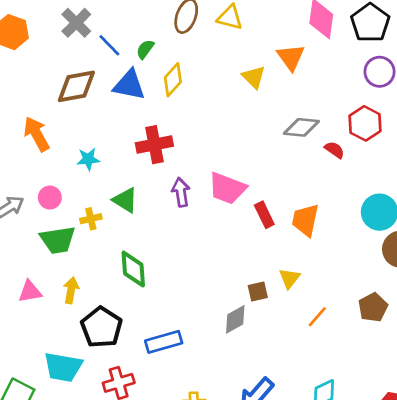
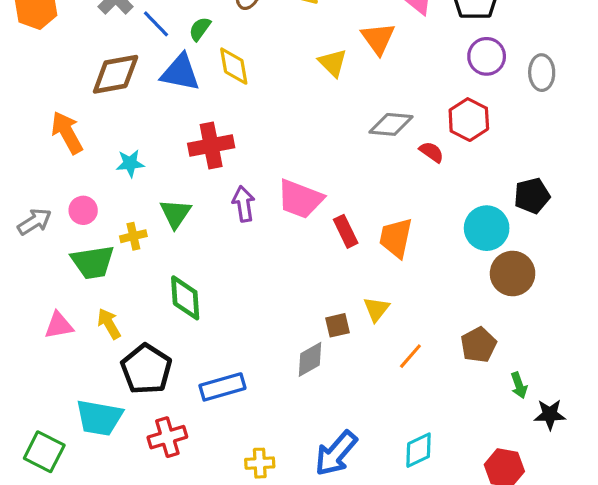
yellow diamond: (173, 80) -> (234, 66), turned -52
green triangle: (125, 200) -> (175, 214), turned 32
yellow arrow: (71, 290) -> (109, 324), turned -40

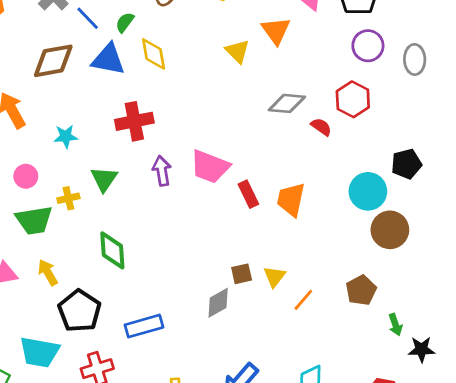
yellow triangle: (376, 309) -> (274, 277), moved

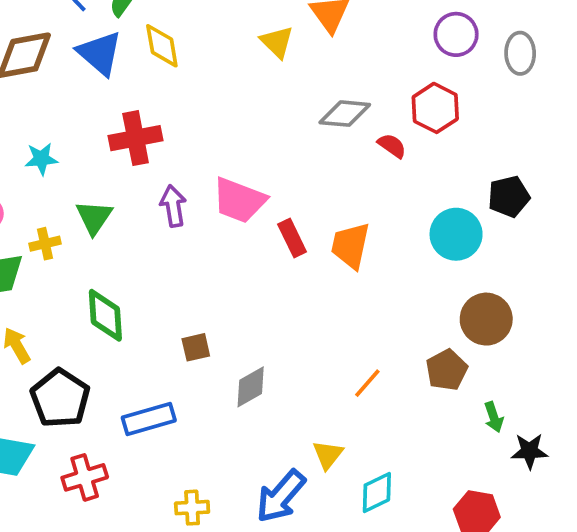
blue triangle: (108, 59) -> (100, 53), turned 30
brown circle: (390, 230) -> (486, 319), moved
brown square: (242, 274) -> (196, 347), moved
yellow triangle: (274, 277) -> (328, 455), moved

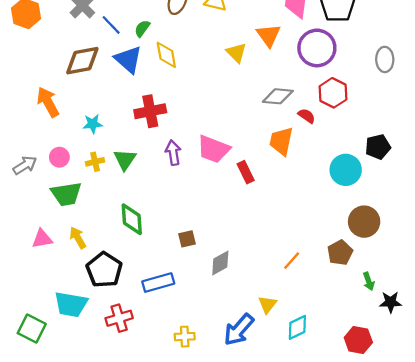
purple circle: (456, 34) -> (317, 48), moved, size x1.4
yellow cross: (45, 244) -> (95, 162), moved
orange trapezoid: (350, 246) -> (281, 141), moved

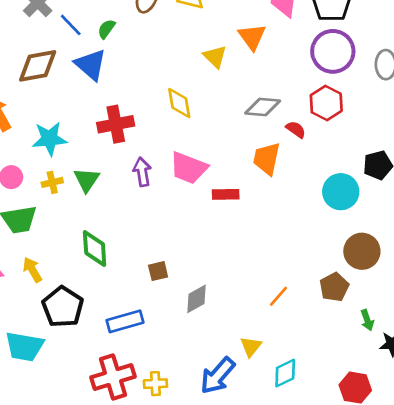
purple circle: (317, 48) -> (333, 51), moved
yellow diamond: (166, 55) -> (179, 103), moved
cyan star: (93, 124) -> (50, 139), size x1.5
red rectangle: (246, 172) -> (226, 194), turned -65
red cross: (119, 318) -> (113, 377), moved, size x1.4

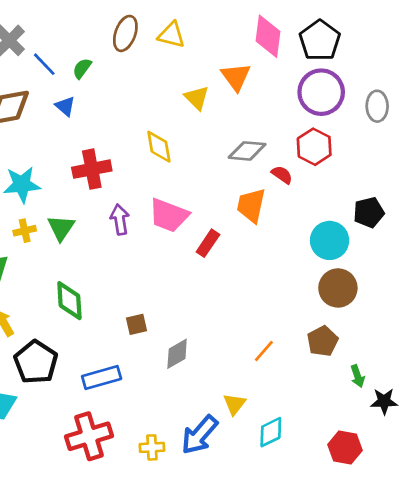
blue triangle: (91, 65) -> (65, 106), size x0.6
red rectangle: (226, 194) -> (208, 243), turned -55
brown circle: (362, 251) -> (338, 288), moved
yellow cross: (155, 384) -> (152, 447), moved

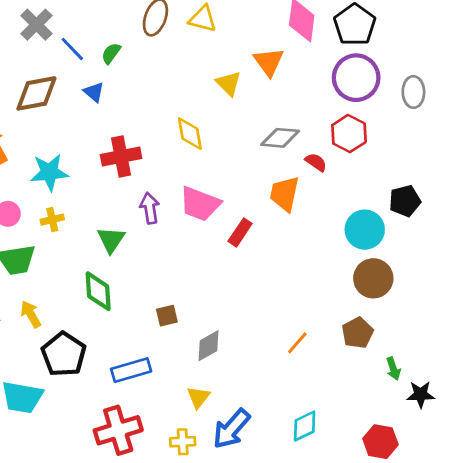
green triangle: (61, 228) -> (111, 240), moved
yellow triangle: (234, 404) -> (198, 397), moved

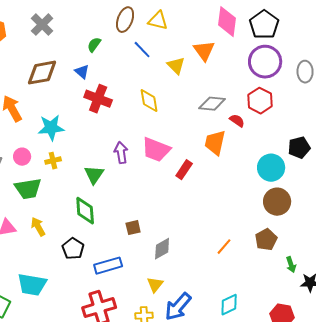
blue line: (72, 49) -> (142, 50), moved
red cross: (121, 156) -> (98, 99), moved, turned 32
black pentagon: (64, 354) -> (73, 249), moved, size x0.7

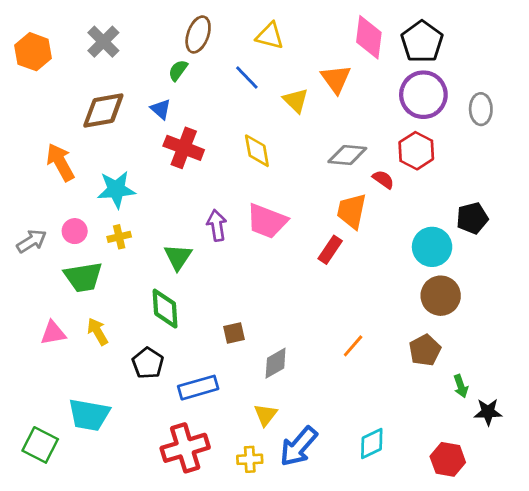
brown ellipse: (125, 20) -> (198, 34), moved
red rectangle: (184, 170) -> (330, 250), moved
orange line: (224, 247) -> (353, 346), moved

